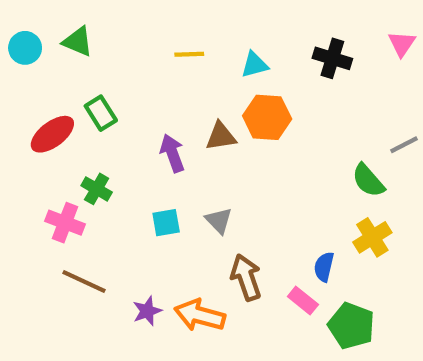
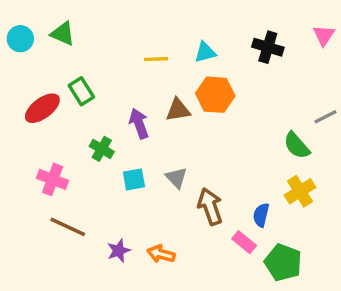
yellow line: (189, 54) -> (156, 59), moved
green cross: (97, 189) -> (102, 149), moved
brown arrow: (246, 277) -> (210, 207), moved
orange arrow: (200, 315) -> (161, 254), size x0.7

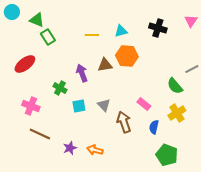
cyan circle: (20, 39) -> (12, 12), moved
green rectangle: (81, 91) -> (48, 37), moved
pink rectangle: (244, 242) -> (144, 104), moved

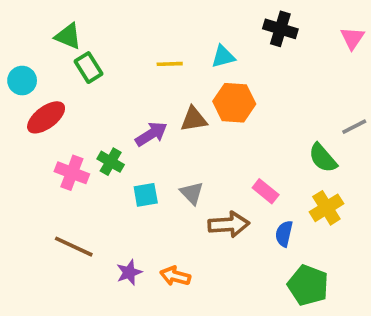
cyan circle: (12, 12) -> (22, 81), moved
black cross: (158, 28) -> (280, 29), moved
purple arrow: (82, 73) -> (151, 134), turned 78
pink cross: (31, 106) -> (72, 173), moved
brown arrow: (124, 122) -> (229, 224), turned 105

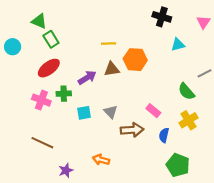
cyan triangle: (223, 57) -> (178, 45), moved
yellow line: (170, 64) -> (109, 44), moved
red ellipse: (46, 117) -> (49, 68), moved
green cross: (111, 162) -> (64, 94), turned -32
purple star: (129, 272) -> (66, 170), moved

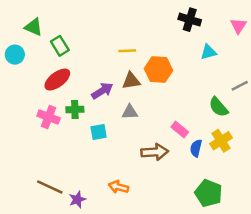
green triangle: (39, 21) -> (34, 27), moved
gray triangle: (111, 112) -> (130, 112), moved, turned -48
blue semicircle: (164, 135) -> (196, 148), moved
brown line: (42, 143) -> (50, 187), moved

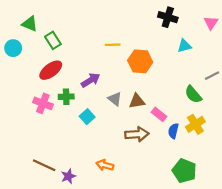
brown triangle: (131, 81) -> (137, 101), moved
gray triangle: (130, 112) -> (115, 99), turned 40
cyan square: (99, 132) -> (87, 117), turned -32

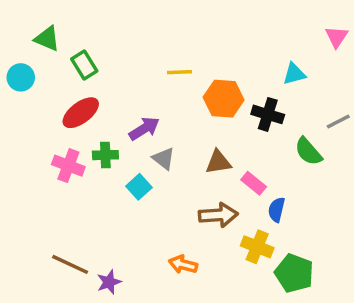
black cross: (168, 17) -> (268, 114), moved
gray triangle: (115, 99) -> (164, 159), moved
yellow cross: (195, 124) -> (257, 247), moved, turned -36
orange arrow: (105, 165) -> (183, 264), moved

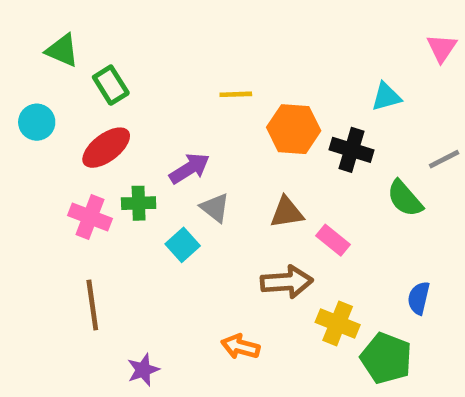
cyan circle: (21, 77) -> (37, 122), moved
blue semicircle: (277, 210) -> (419, 298), moved
brown line: (70, 264) -> (92, 305), moved, turned 57

